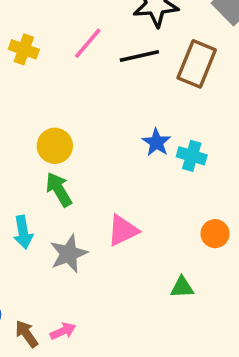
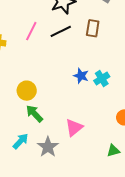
brown rectangle: (197, 64) -> (93, 28), size x0.7
cyan cross: (192, 156) -> (102, 79), turned -35
cyan arrow: (23, 232) -> (21, 141), turned -114

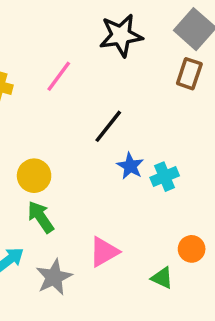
brown rectangle: (93, 28) -> (189, 74), moved
black line: (61, 31) -> (108, 126), moved, turned -35
green triangle: (113, 151) -> (162, 278), moved, turned 32

